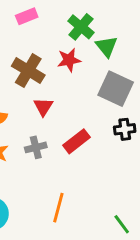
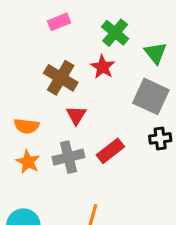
green triangle: (107, 46) -> (156, 53), moved
red star: (69, 60) -> (103, 67), turned -30
gray cross: (36, 147) -> (68, 157), size x1.4

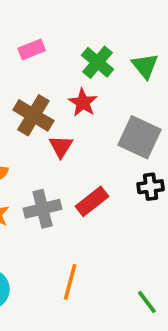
green triangle: (156, 53) -> (145, 66), moved
red triangle: (76, 115) -> (61, 146), moved

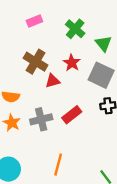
green triangle: (145, 66) -> (103, 44), moved
red star: (83, 103) -> (72, 63), moved
red triangle: (61, 146) -> (53, 81), turned 42

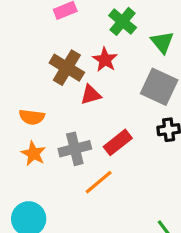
red star: (72, 63) -> (105, 60), moved
orange line: (58, 165) -> (99, 182), moved, turned 35

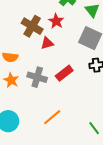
gray cross: (75, 149) -> (37, 77), turned 30
orange line: (99, 182) -> (52, 117), moved

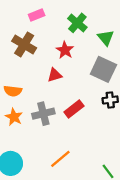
brown cross: (32, 26) -> (24, 44), moved
gray cross: (37, 77) -> (43, 114), turned -30

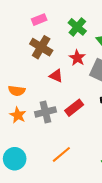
brown cross: (24, 44) -> (41, 47), moved
red star: (65, 50) -> (77, 58), moved
red triangle: (55, 75) -> (56, 76), turned 40

